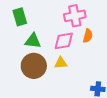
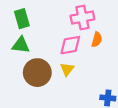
green triangle: (33, 41) -> (21, 45), moved
yellow triangle: (61, 63) -> (67, 69), turned -48

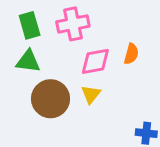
pink cross: (82, 18) -> (73, 24), moved

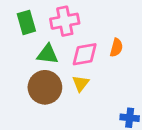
green triangle: (28, 61) -> (48, 54), moved

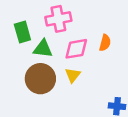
green rectangle: (26, 22) -> (22, 32), moved

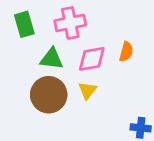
green rectangle: (22, 32) -> (24, 24), moved

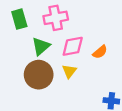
orange semicircle: (126, 52) -> (100, 52), moved, turned 35
green triangle: (52, 59) -> (41, 46), turned -48

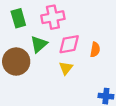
orange semicircle: (100, 52) -> (95, 50), turned -40
brown circle: (39, 75) -> (16, 62), moved

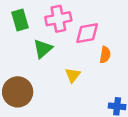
pink diamond: (69, 44) -> (87, 33), moved
brown circle: (16, 62) -> (18, 92), moved

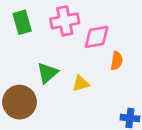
green triangle: (43, 49) -> (47, 73), moved
yellow triangle: (73, 75) -> (81, 83), turned 35

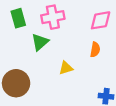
pink diamond: (97, 37) -> (101, 20), moved
green triangle: (47, 73) -> (40, 42), moved

